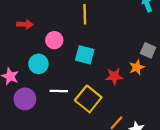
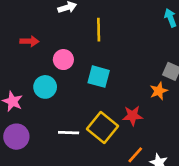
red star: (114, 76) -> (133, 116), moved
white line: (59, 91) -> (69, 133), moved
purple circle: (25, 99) -> (16, 137), moved

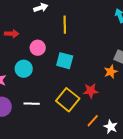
white line: (69, 133) -> (32, 104), moved

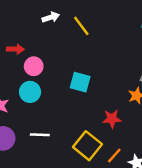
yellow line: (65, 25) -> (81, 26), moved, turned -36
pink circle: (38, 48) -> (34, 66), moved
yellow square: (68, 100) -> (87, 146), moved

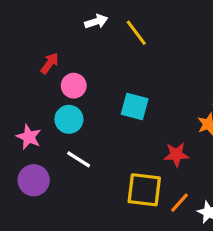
red arrow: (15, 49) -> (50, 63), turned -56
white line: (40, 135) -> (79, 159), moved, turned 30
yellow square: (87, 146) -> (144, 190), turned -32

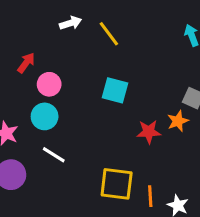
cyan square: (135, 106) -> (115, 90), moved
red star: (176, 155) -> (149, 132), moved
orange line: (180, 203) -> (150, 196), turned -45

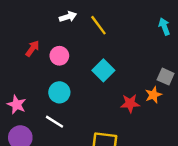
pink circle: (49, 84) -> (59, 56), moved
cyan square: (115, 90) -> (103, 70), turned 30
cyan circle: (45, 116) -> (59, 92), moved

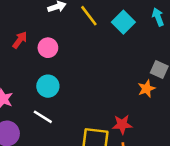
cyan square: (103, 70) -> (123, 22), moved
red star: (130, 103) -> (122, 124), moved

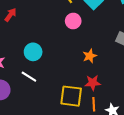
pink circle: (48, 48) -> (73, 21), moved
orange star: (146, 89) -> (90, 56), moved

